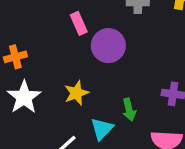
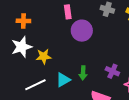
yellow star: (76, 93) -> (44, 56), moved

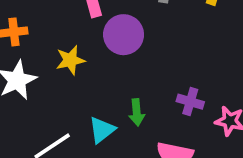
yellow star: (44, 56) -> (70, 60), moved

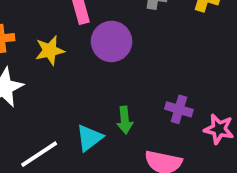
yellow star: (70, 60) -> (50, 51), moved

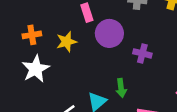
purple cross: (179, 109) -> (142, 53), moved

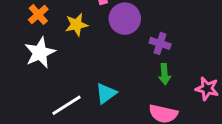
orange cross: (32, 35) -> (38, 15), turned -36
green arrow: (121, 88) -> (165, 74), moved

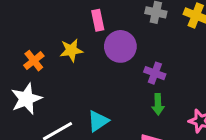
orange cross: (38, 15) -> (34, 61), moved
white star: (40, 53) -> (26, 99), moved

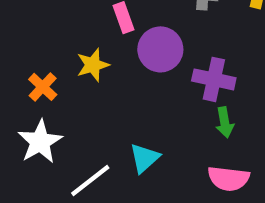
purple cross: (155, 73) -> (214, 79), size x1.4

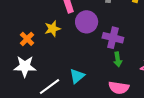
white star: (40, 142) -> (25, 66), turned 30

